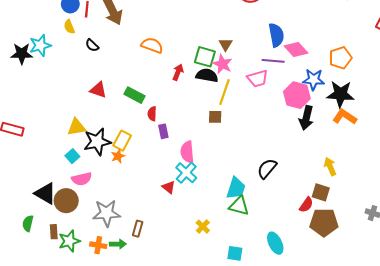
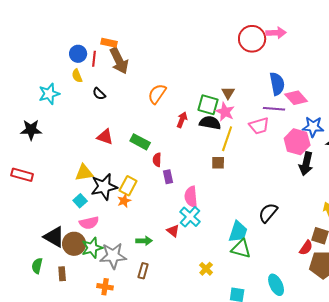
orange semicircle: (152, 45) -> (157, 94), turned -75
black star: (22, 54) -> (31, 130), moved
green star: (69, 241) -> (92, 248), moved
green arrow: (118, 244) -> (144, 241), moved

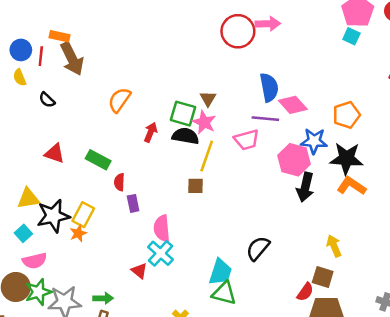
green arrow: (144, 241) -> (103, 298), moved

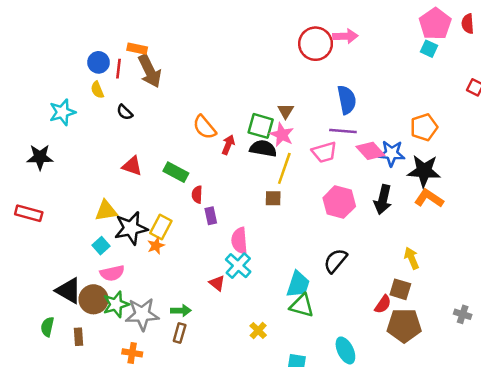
orange semicircle: (119, 100) -> (205, 127), moved, turned -75
pink diamond: (293, 105) -> (370, 151), moved
pink hexagon: (294, 160) -> (339, 202), moved

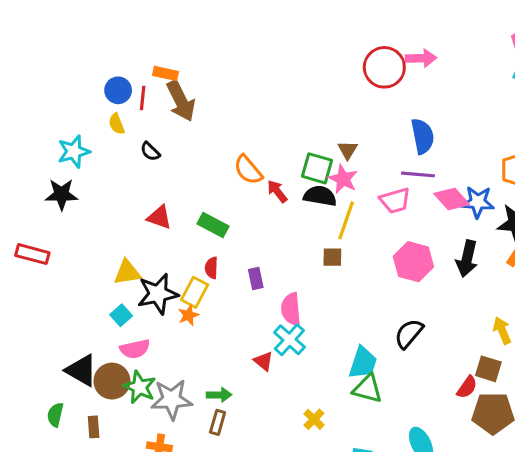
red arrow: (228, 145) -> (277, 191), turned -60
black star: (40, 157) -> (61, 194), moved
red semicircle: (197, 195) -> (211, 268), moved
red rectangle: (29, 213) -> (32, 254), moved
green star: (116, 304) -> (139, 387), turned -30

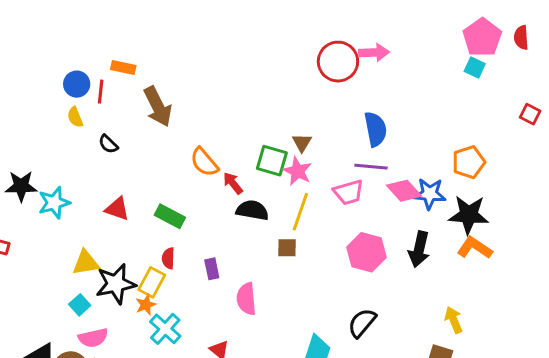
brown arrow: (181, 101) -> (158, 107), moved
cyan star: (74, 152) -> (54, 203), moved
black semicircle: (320, 196) -> (252, 210), moved
cyan cross: (289, 340) -> (165, 329), moved

